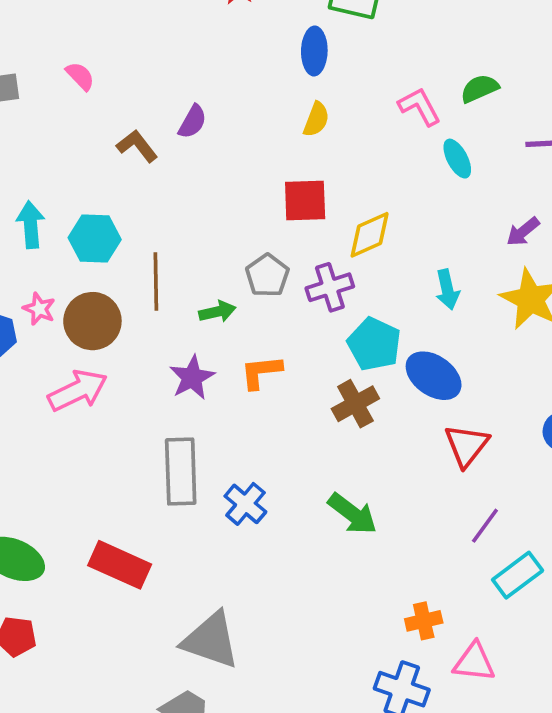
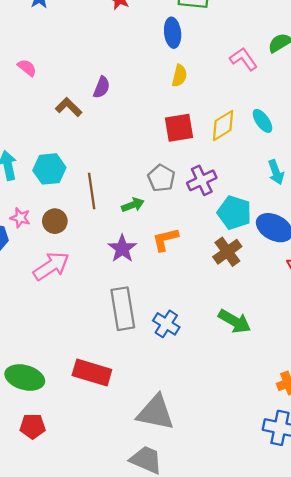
cyan ellipse: (457, 159) -> (262, 121), moved
yellow diamond: (370, 235) -> (223, 126), moved
brown circle: (92, 321) -> (55, 221), size x0.7

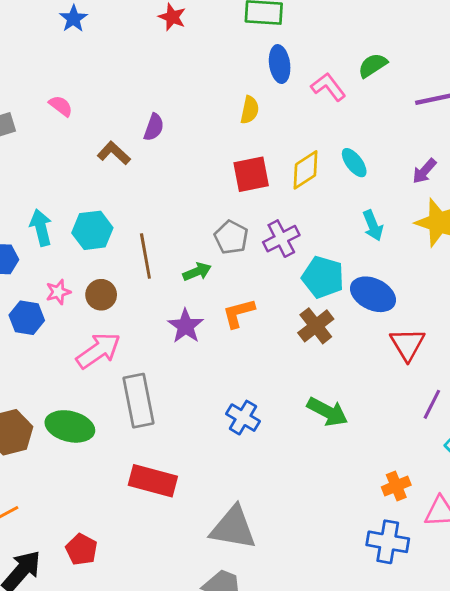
blue ellipse: (173, 33) -> (280, 64), moved
pink star: (20, 218) -> (58, 292), turned -30
gray rectangle: (123, 309) -> (139, 401), moved
green ellipse: (25, 378) -> (70, 426), moved
red pentagon: (33, 426) -> (82, 549), turned 30

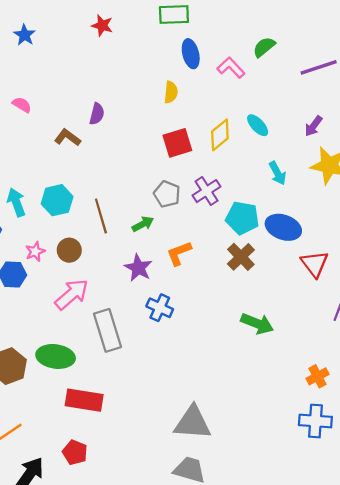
blue cross: (243, 418) -> (160, 308), moved
red rectangle: (153, 481) -> (84, 400), moved

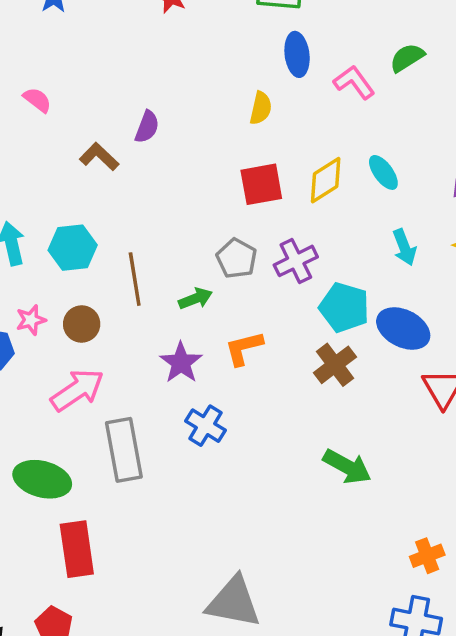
red rectangle: (84, 400) -> (77, 549), turned 66

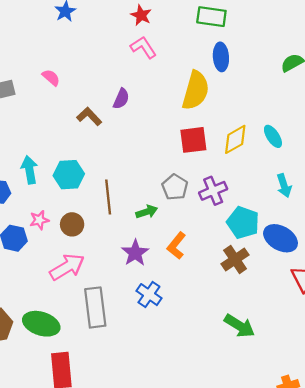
pink L-shape: (354, 82) -> (143, 47), moved
yellow semicircle: (261, 108) -> (196, 90), size x1.8
orange L-shape: (244, 348) -> (176, 246), turned -40

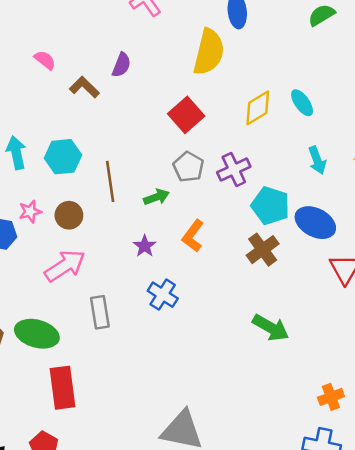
pink semicircle: (51, 78) -> (45, 60), moved
red square: (193, 140) -> (186, 115), moved, turned -32
purple star: (135, 253) -> (145, 246), size x0.7
gray rectangle: (95, 307) -> (100, 312), size x0.7

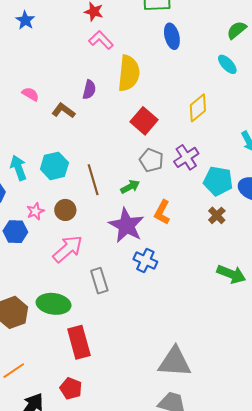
yellow semicircle: (209, 52) -> (129, 73), moved
cyan ellipse: (302, 103) -> (227, 64), moved
purple star: (145, 246) -> (126, 225), size x2.0
brown cross: (263, 250) -> (217, 215), size x0.7

